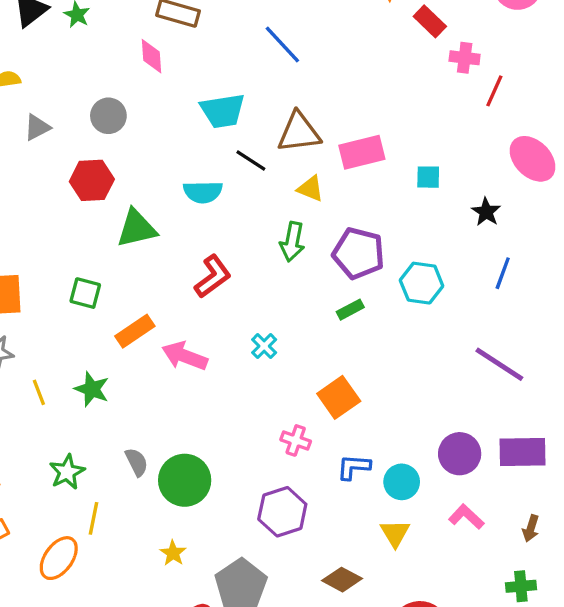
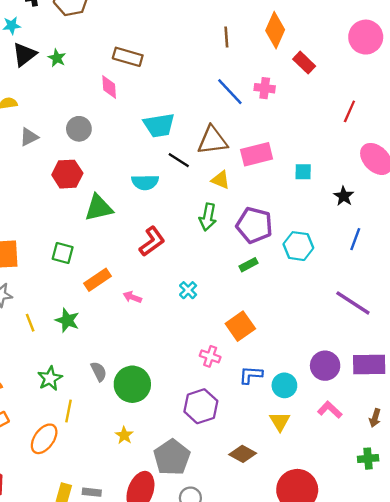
blue line: (282, 45) -> (230, 92), moved
pink cross: (465, 58) -> (265, 88), moved
pink arrow: (185, 356) -> (132, 297), size x0.6

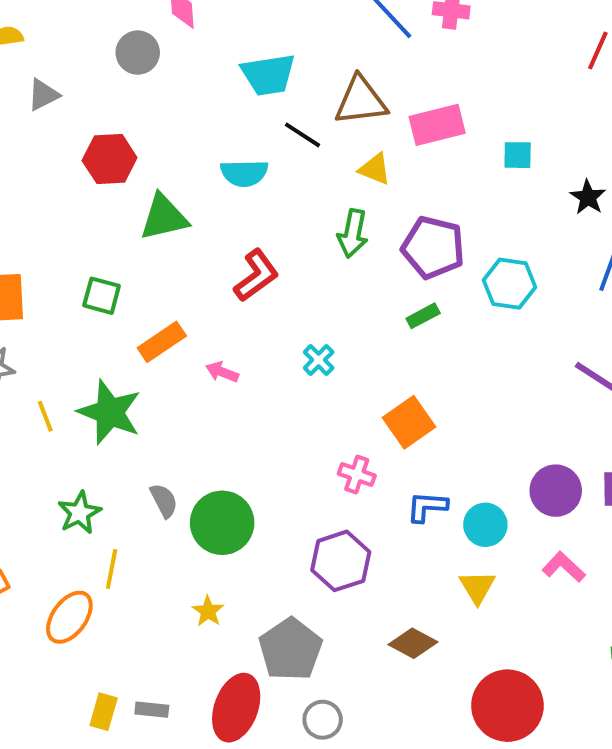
gray circle: (79, 129) -> (138, 53), moved
green star: (67, 320) -> (110, 412), size x1.5

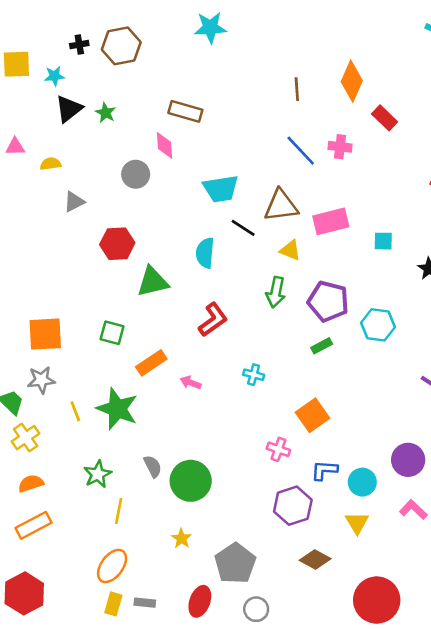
cyan semicircle: (244, 173) -> (205, 253), turned 96
cyan cross: (319, 360) -> (254, 375), turned -30
purple hexagon: (341, 561) -> (293, 506), moved
orange ellipse: (69, 617) -> (112, 566), moved
red ellipse: (236, 708) -> (200, 601), size x0.7

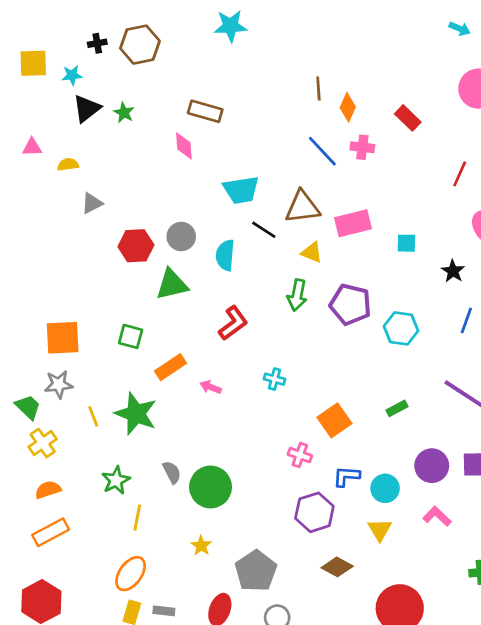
orange diamond: (352, 81) -> (348, 107), moved, size x0.7
gray circle: (136, 174) -> (181, 236), moved
green rectangle: (322, 346) -> (397, 408), moved

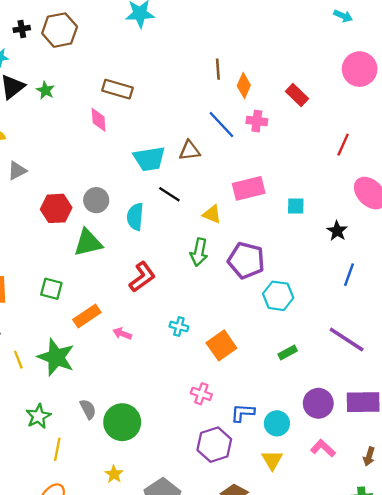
brown triangle: (302, 207) -> (190, 151), moved, size x0.7
cyan hexagon: (401, 328) -> (278, 296), moved
orange square: (334, 420) -> (221, 345), moved

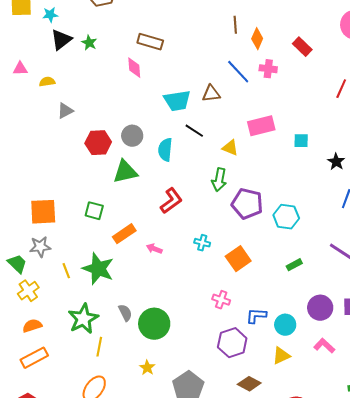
purple pentagon: (246, 260) -> (247, 204), moved
green star: (38, 416) -> (83, 319), size x1.4
yellow triangle: (272, 460) -> (281, 356), turned 36

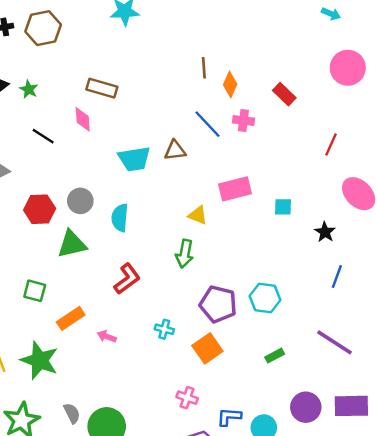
black line: (194, 131) -> (43, 136), moved
purple pentagon: (247, 204) -> (218, 304), moved

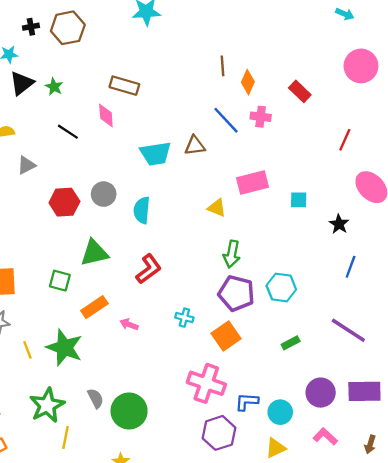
green triangle: (72, 244) -> (94, 253), moved
green arrow: (185, 254) -> (232, 254), moved
pink cross: (187, 398) -> (206, 383), size x1.8

